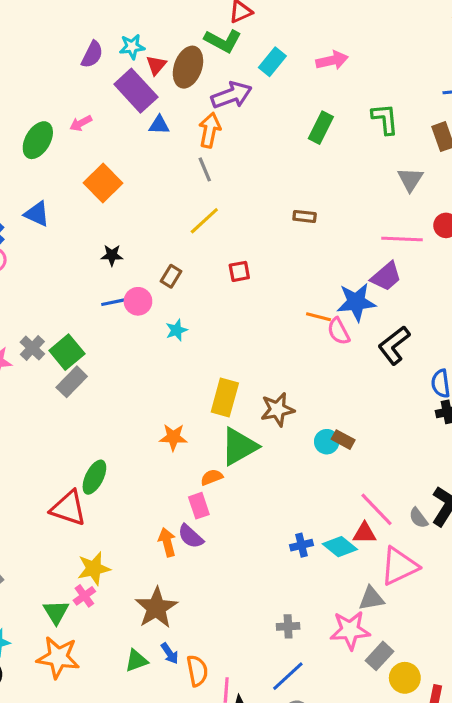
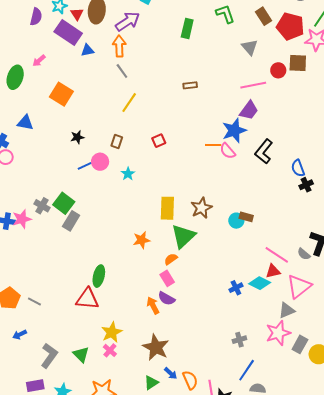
red square: (239, 271) -> (159, 141), moved
green triangle: (56, 612) -> (81, 354), moved

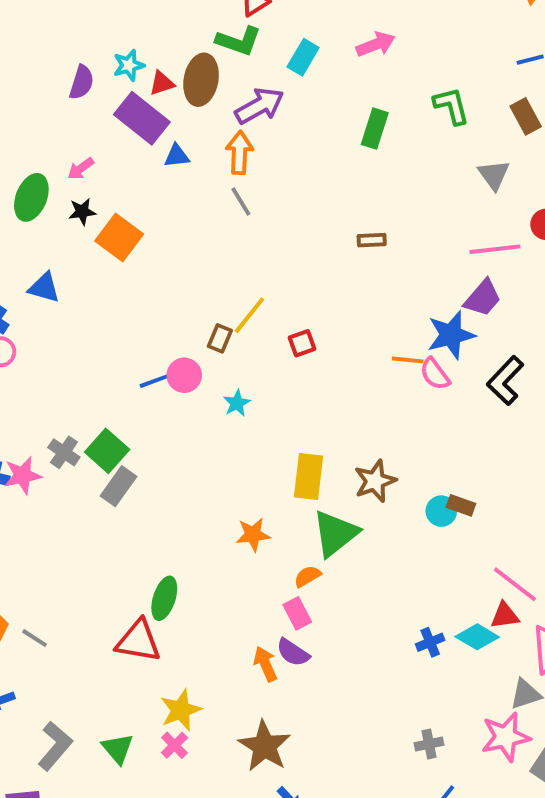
red triangle: (77, 14) -> (162, 83), turned 40
yellow line: (129, 103) -> (249, 315), moved
black star: (77, 137) -> (82, 212), moved

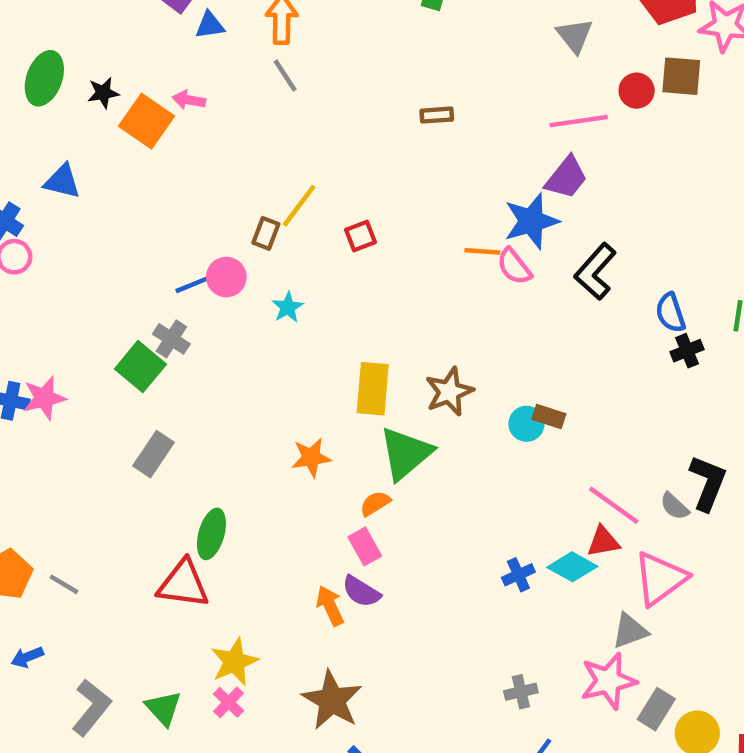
pink arrow: (81, 169) -> (189, 100), moved, turned 48
gray cross: (64, 452) -> (171, 339), moved
gray rectangle: (118, 486) -> (154, 454), moved

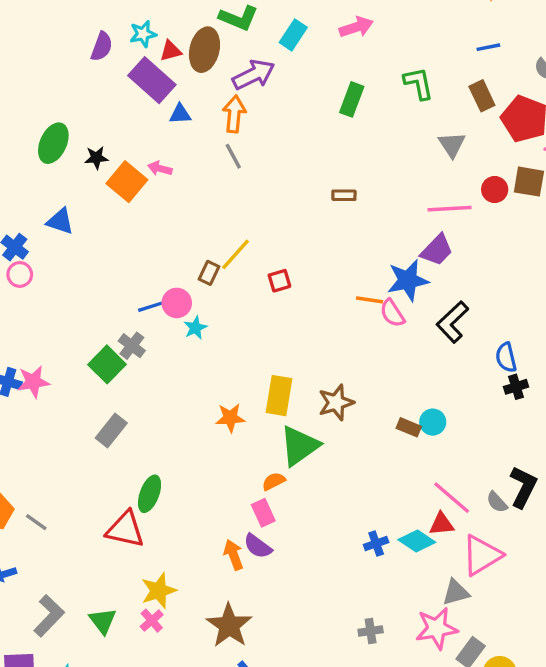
cyan star: (288, 307) -> (195, 328), moved
cyan circle: (526, 424) -> (433, 422), moved
orange star: (311, 458) -> (230, 418), moved

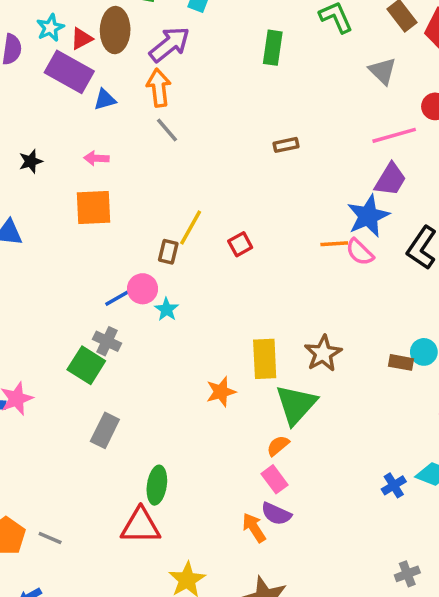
orange square: (127, 182) -> (93, 207), moved, turned -30

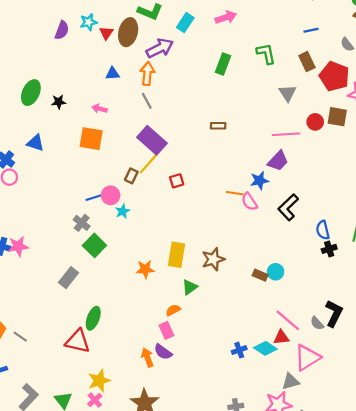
red triangle: (82, 39) -> (106, 33), turned -40
purple rectangle: (69, 72) -> (152, 140), moved
blue star: (368, 216) -> (259, 180), size x0.7
green square: (86, 365) -> (94, 245), moved
green triangle: (296, 405) -> (190, 287), size x0.6

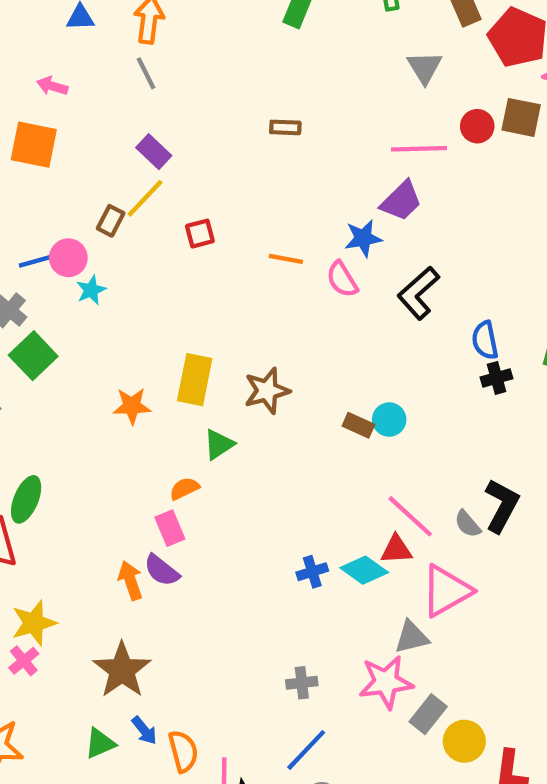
purple rectangle: (152, 140) -> (154, 152), size x0.6
orange line: (235, 193) -> (286, 259), moved

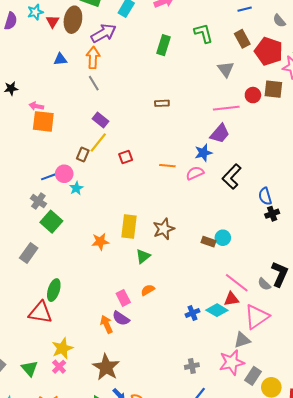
pink arrow: (52, 86) -> (36, 106), moved
pink semicircle: (342, 279) -> (195, 173), turned 102
orange semicircle: (184, 489) -> (148, 290), moved

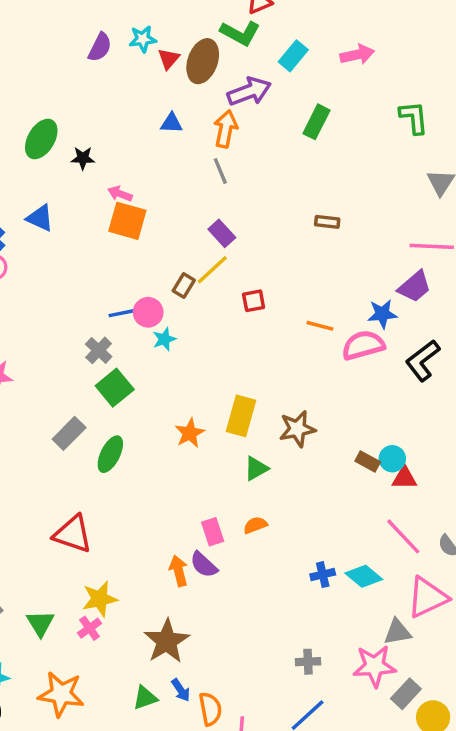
green rectangle: (164, 45) -> (317, 122), moved
pink semicircle: (195, 173) -> (363, 345), size x1.4
orange star: (100, 242) -> (190, 433), turned -30
green ellipse: (54, 290) -> (110, 454), moved
red triangle: (231, 299) -> (405, 478), moved

